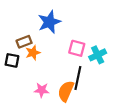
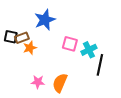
black square: (12, 60) -> (11, 37), moved
black line: (78, 78) -> (100, 65), moved

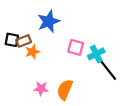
black line: (100, 65) -> (108, 70), turned -50

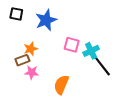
black square: (12, 40) -> (16, 14), moved
brown rectangle: (24, 41) -> (22, 60), moved
pink star: (41, 89) -> (32, 72), moved

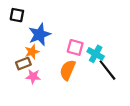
blue star: (46, 20) -> (40, 34), moved
cyan cross: (91, 51) -> (96, 54), turned -35
orange semicircle: (61, 85) -> (68, 70), moved

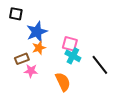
orange star: (32, 52) -> (39, 48), moved
cyan cross: (96, 54) -> (73, 56), moved
orange semicircle: (68, 70) -> (63, 82), moved, turned 132

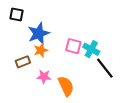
cyan cross: (73, 56) -> (91, 49), moved
pink star: (31, 71) -> (44, 77), moved

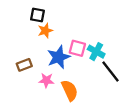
black square: (17, 14) -> (38, 15), moved
blue star: (39, 33) -> (59, 57), moved
orange star: (41, 50) -> (45, 31), moved

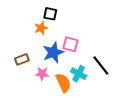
black square: (38, 15) -> (50, 14), moved
cyan cross: (96, 52) -> (79, 74), moved

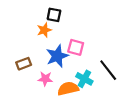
orange semicircle: (63, 83) -> (68, 89), turned -78

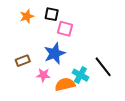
orange star: (44, 30) -> (27, 16), moved
pink square: (76, 47) -> (65, 29), moved

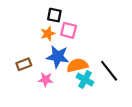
orange star: (27, 16) -> (48, 34), moved
blue star: (55, 53) -> (58, 57), turned 30
orange semicircle: (65, 84) -> (77, 65), moved

